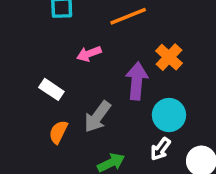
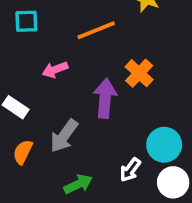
cyan circle: (169, 115) -> (164, 145), moved

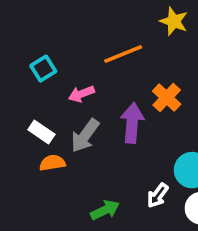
cyan square: (26, 21) -> (43, 69), moved, turned -30
gray arrow: (64, 136) -> (85, 136), moved
orange semicircle: (23, 152) -> (52, 163), moved, turned 55

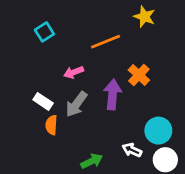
cyan square: (43, 69) -> (44, 32), moved
orange semicircle: (52, 163) -> (51, 125), turned -78
white arrow: (158, 195) -> (132, 150), turned 78

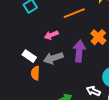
gray arrow: (76, 104) -> (53, 58), turned 36

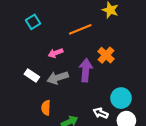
orange semicircle: (35, 73) -> (46, 108), moved

